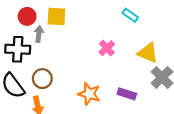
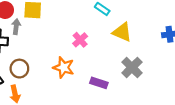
yellow triangle: (148, 53) -> (122, 32), moved
orange star: (89, 94) -> (64, 67), moved

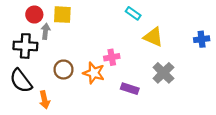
pink cross: (80, 40) -> (112, 57), moved, turned 32
brown circle: (19, 69) -> (64, 70), moved

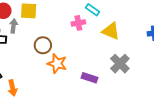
pink cross: (112, 57) -> (78, 23), moved
brown circle: (64, 70) -> (43, 45), moved

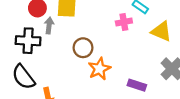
orange star: (57, 64) -> (99, 69), turned 30

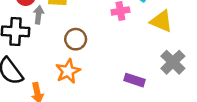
orange star: (99, 69) -> (68, 71), moved

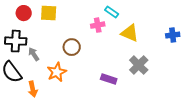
gray arrow: (39, 15) -> (34, 54), moved, turned -40
brown circle: (76, 39) -> (72, 47), moved

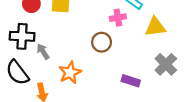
yellow triangle: (130, 33) -> (155, 27), turned -30
brown circle: (72, 47) -> (102, 42), moved

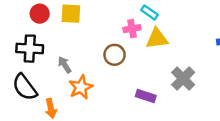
yellow triangle: (155, 27) -> (157, 39), moved
gray arrow: (43, 52) -> (65, 65), moved

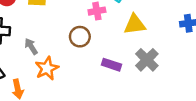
yellow triangle: (157, 39) -> (135, 24), moved
purple rectangle: (146, 96) -> (112, 65), moved

